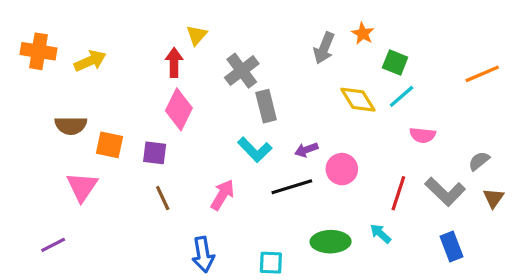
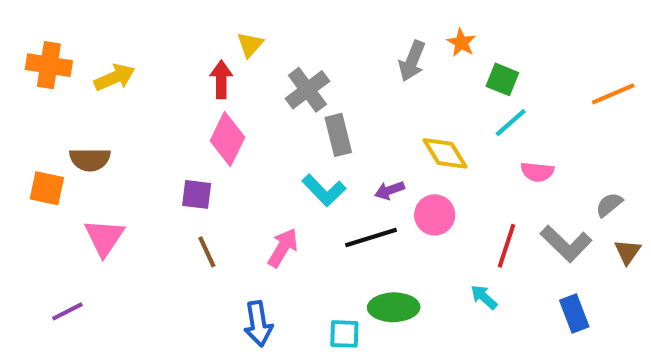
yellow diamond: (358, 100) -> (445, 153), moved
orange square: (109, 145) -> (47, 188), moved
green ellipse: (331, 242) -> (394, 307), moved

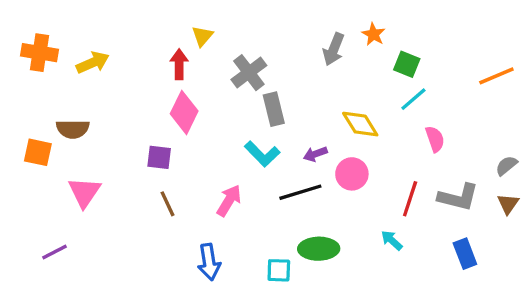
pink semicircle: (537, 172) -> (435, 139), turned -115
gray semicircle: (609, 205) -> (506, 166), moved
gray L-shape: (566, 244) -> (458, 197), turned -30

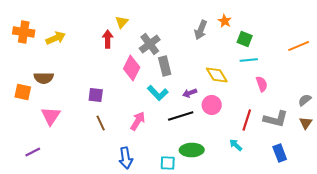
cyan line: (413, 99) -> (249, 60), turned 36
pink diamond: (184, 112) -> (132, 68), moved

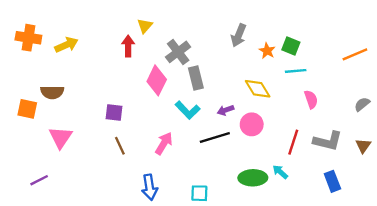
orange star: (225, 21) -> (267, 51), moved
gray semicircle: (305, 100) -> (362, 104), moved
green ellipse: (192, 150) -> (253, 178), moved

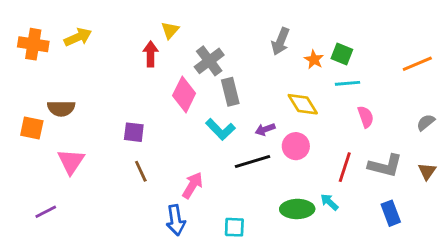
yellow arrow: (66, 45) -> (78, 37), moved
pink arrow: (164, 143) -> (192, 185), moved

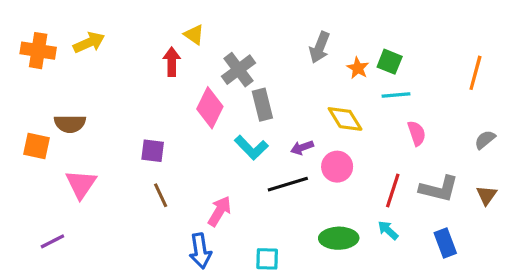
yellow triangle: (170, 30) -> (194, 35), turned -36
orange line: (417, 64) -> (475, 73), turned -52
cyan arrow: (329, 202) -> (388, 230), moved

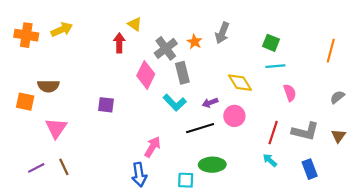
orange star: (358, 68) -> (195, 42), moved
brown line: (161, 195) -> (64, 167), moved
green ellipse: (339, 238) -> (212, 165), moved

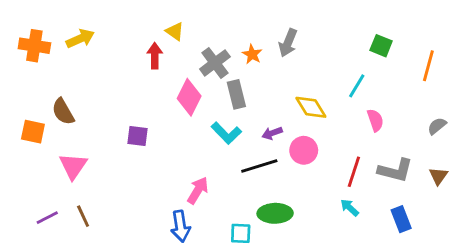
green square: (271, 43) -> (381, 46), moved
cyan line: (275, 66) -> (357, 86), turned -54
brown semicircle: (48, 86) -> (63, 112), turned 60

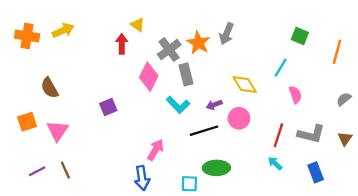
orange star: (252, 54) -> (198, 43), size x1.5
orange square: (33, 132) -> (27, 122), moved, turned -30
purple square: (138, 136) -> (108, 107), turned -30

